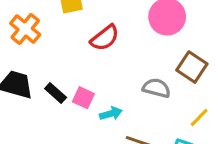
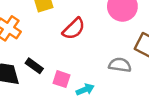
black rectangle: (56, 93) -> (34, 66), moved

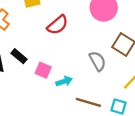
gray semicircle: (120, 65) -> (98, 61), turned 48

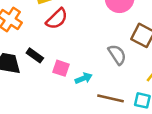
red semicircle: (58, 25) -> (57, 19), moved

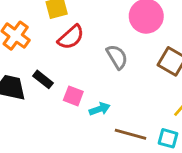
gray semicircle: (117, 55) -> (117, 57), moved

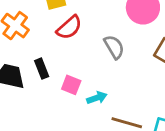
black rectangle: (43, 79) -> (42, 69), turned 30

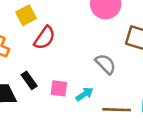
gray semicircle: (114, 47) -> (106, 64), moved

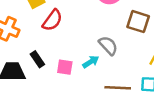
cyan arrow: (85, 94) -> (91, 62), moved

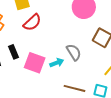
pink square: (65, 67) -> (35, 63), size x1.5

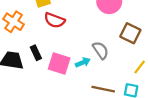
red semicircle: (32, 22) -> (55, 20), turned 66

